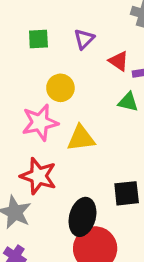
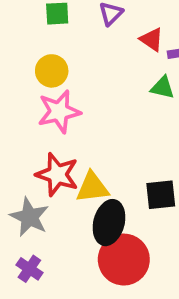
yellow circle: (60, 88) -> (52, 71), moved
yellow triangle: (81, 138) -> (92, 187), moved

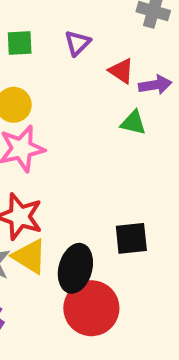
yellow triangle: (92, 187) -> (30, 256), moved, turned 39

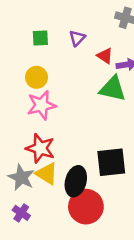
green triangle: (133, 123) -> (113, 89), size x1.6
black square: (131, 238) -> (111, 162), size x1.4

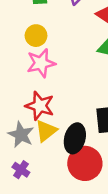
yellow triangle: (47, 174) -> (46, 131), turned 50

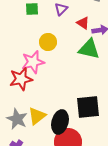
yellow circle: (36, 36) -> (48, 42), moved
red star: (40, 106) -> (21, 79), moved, turned -30

